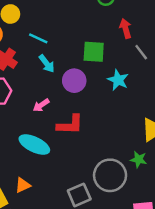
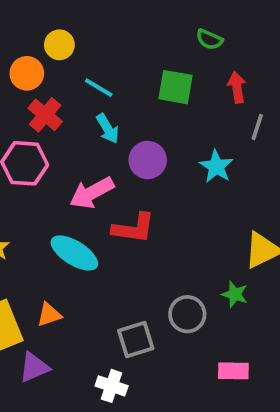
green square: (94, 52) -> (176, 87), moved
gray line: (141, 52) -> (257, 127), turned 49
pink arrow: (41, 105) -> (92, 193), size x1.6
gray circle: (110, 175) -> (187, 314), size x0.7

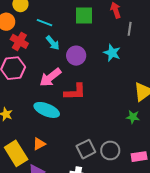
gray circle: (187, 314) -> (110, 150), moved

